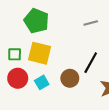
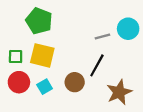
gray line: (91, 23) -> (102, 36), moved

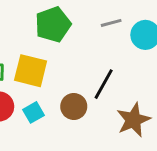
green pentagon: (39, 21) -> (53, 24), moved, turned 30
gray line: (102, 36) -> (111, 23), moved

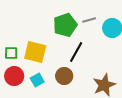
green pentagon: (53, 24) -> (65, 25), moved
black line: (104, 84) -> (76, 52), moved

